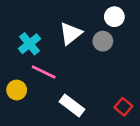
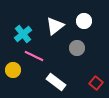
white circle: (114, 17) -> (84, 21), moved
gray circle: (103, 41) -> (77, 48), moved

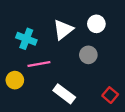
cyan cross: (23, 34) -> (26, 39), turned -30
pink line: (34, 56) -> (39, 64), turned -36

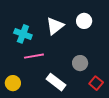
gray circle: (88, 55) -> (80, 63), moved
yellow circle: (15, 80) -> (13, 83), moved

